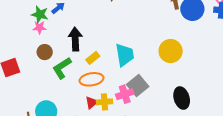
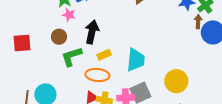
pink star: (40, 28) -> (69, 15), moved
yellow circle: (171, 51) -> (176, 81), moved

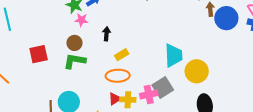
black arrow: (92, 32) -> (106, 34), size x0.6
green L-shape: (72, 56) -> (75, 61), moved, turned 35
cyan trapezoid: (136, 60) -> (174, 55), moved

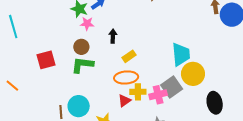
yellow circle: (197, 71) -> (193, 74), moved
yellow cross: (128, 100) -> (138, 92), moved

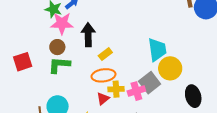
pink star: (87, 24) -> (62, 23), size x1.6
black arrow: (113, 36) -> (88, 35), size x1.6

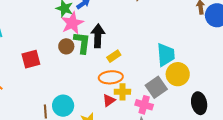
pink star: (62, 23) -> (72, 23), turned -30
green L-shape: (59, 65) -> (82, 43), moved, turned 90
pink cross: (136, 91) -> (144, 105), moved, turned 30

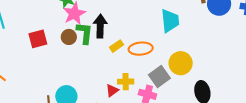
cyan trapezoid: (166, 55) -> (170, 21), moved
red square: (31, 59) -> (38, 39), moved
orange ellipse: (111, 77) -> (141, 49), moved

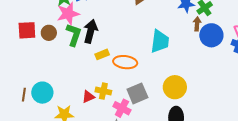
brown circle: (69, 37) -> (49, 33), moved
yellow circle: (181, 63) -> (175, 87), moved

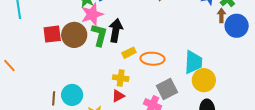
brown circle: (49, 33) -> (74, 35), size x1.6
cyan trapezoid: (160, 41) -> (193, 62), moved
yellow cross: (103, 91) -> (121, 78), moved

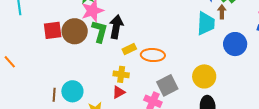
blue circle: (237, 26) -> (235, 44), moved
cyan trapezoid: (193, 62) -> (206, 23), moved

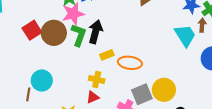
cyan trapezoid: (206, 23) -> (185, 36), turned -40
red square: (53, 30) -> (32, 30), turned -30
yellow circle: (204, 76) -> (164, 90), moved
cyan circle: (72, 91) -> (42, 80), moved

